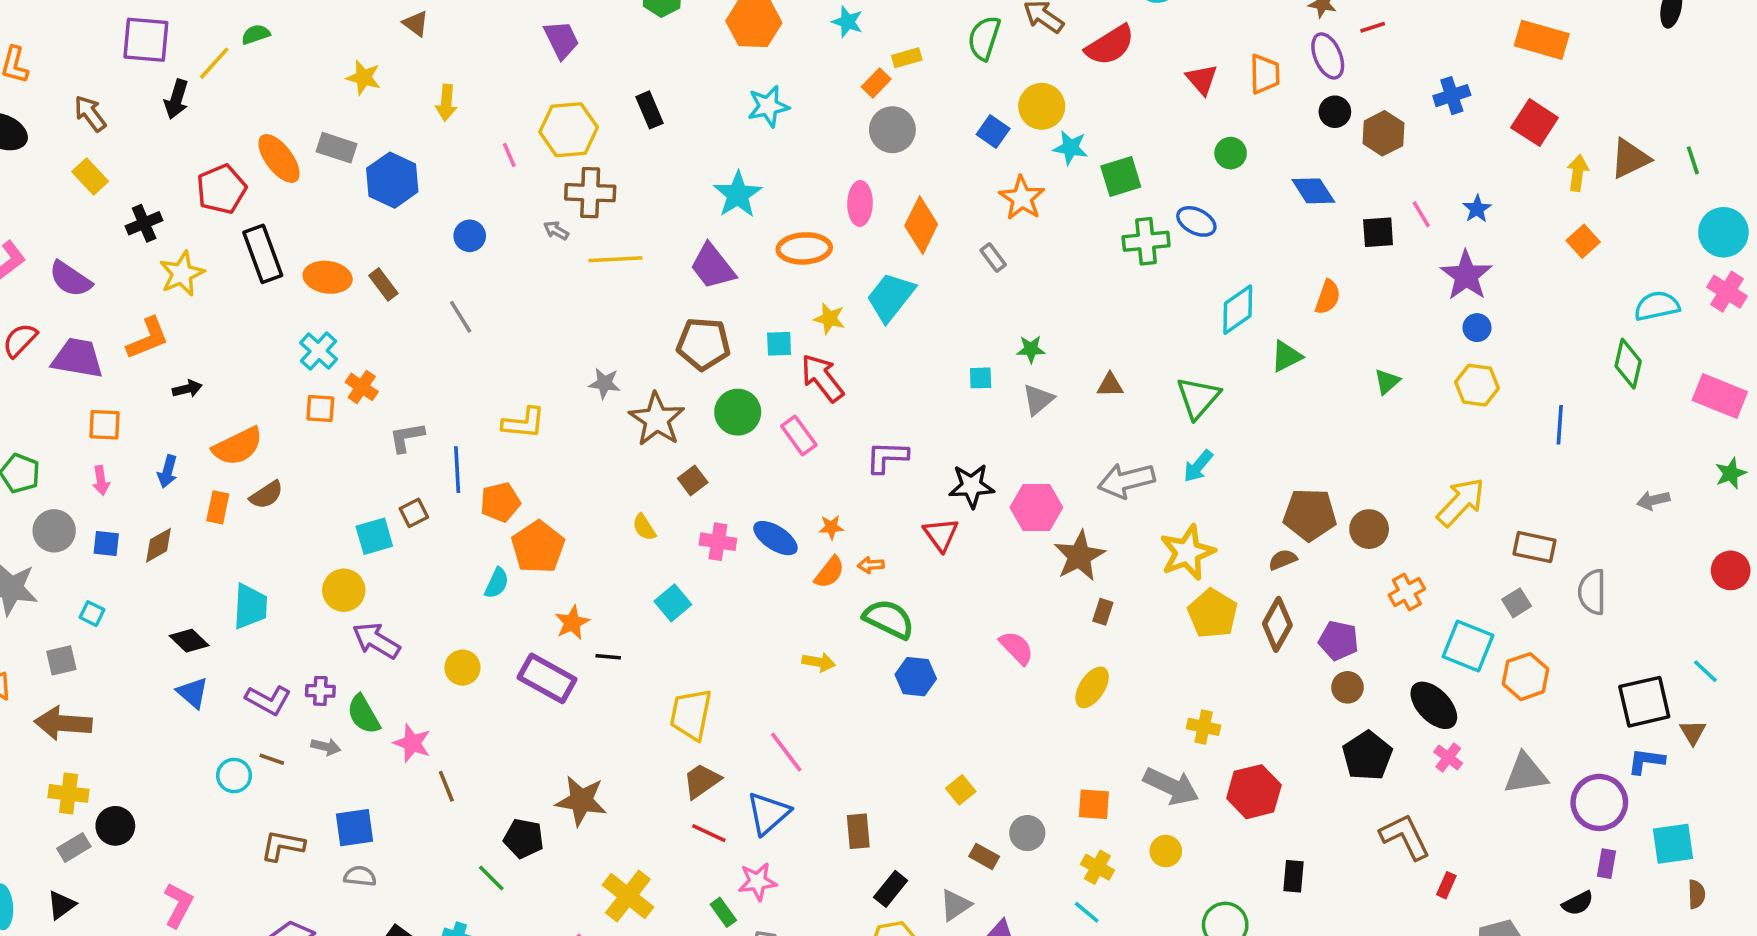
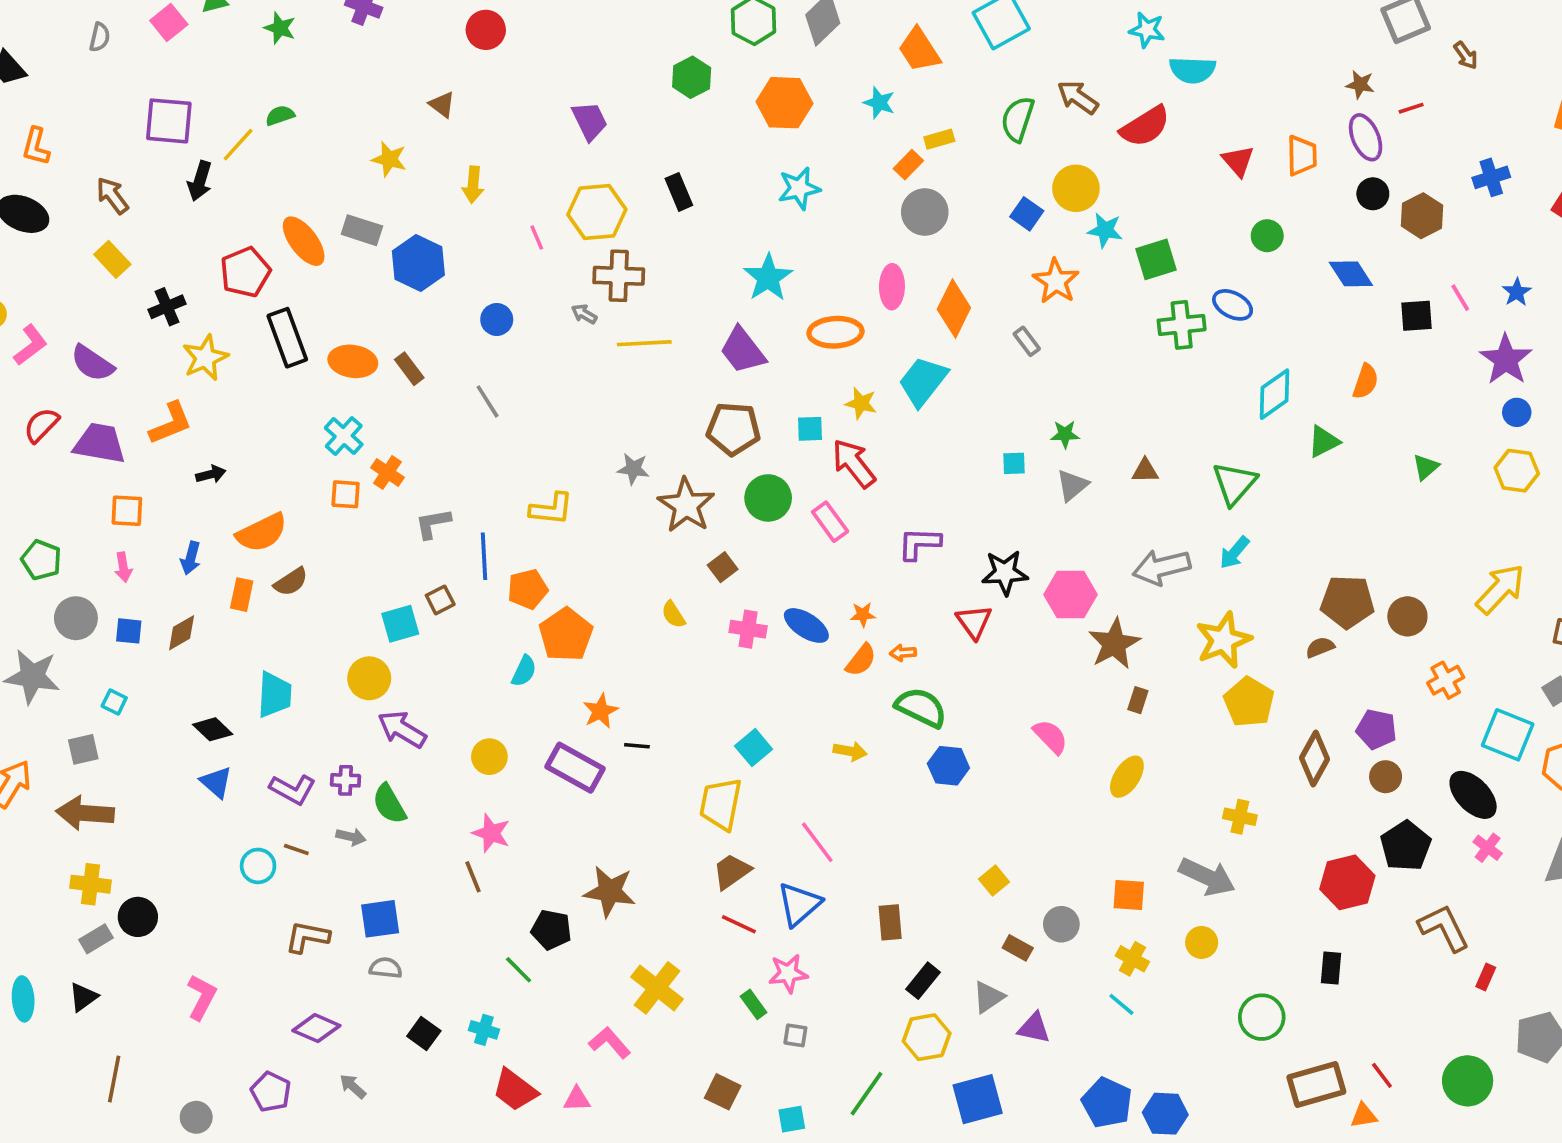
cyan square: (673, 603) -> (754, 748), moved
brown diamond: (1277, 624) -> (1315, 758), moved
pink star: (412, 743) -> (491, 833), moved
red hexagon: (1254, 792) -> (1347, 882), moved

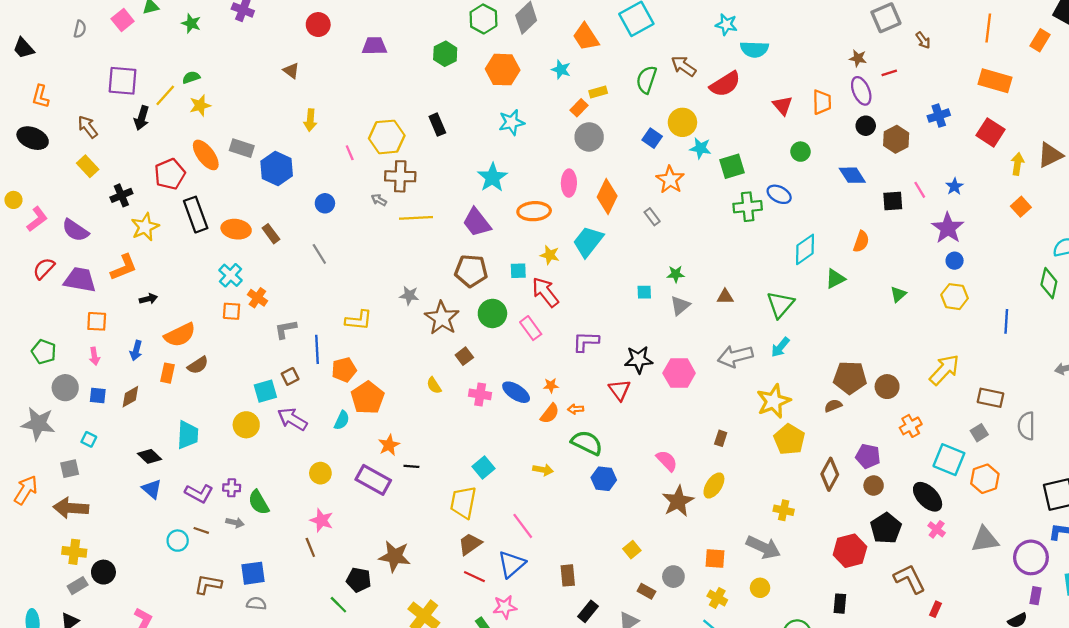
purple trapezoid: (590, 121) -> (374, 46), moved, turned -65
yellow star: (389, 159) -> (200, 105), moved, turned -30
brown star: (1114, 644) -> (678, 501), moved
purple arrow: (402, 729) -> (292, 419), moved

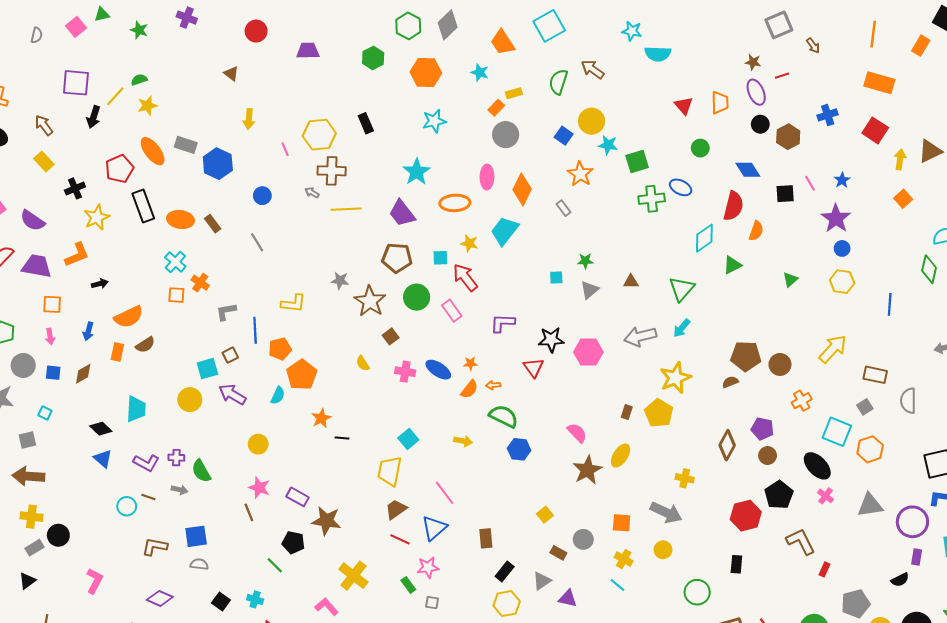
red semicircle: (725, 84) -> (733, 206), moved, turned -44
yellow pentagon: (789, 439) -> (659, 413), moved
purple rectangle: (373, 480) -> (298, 497), moved, size x0.7

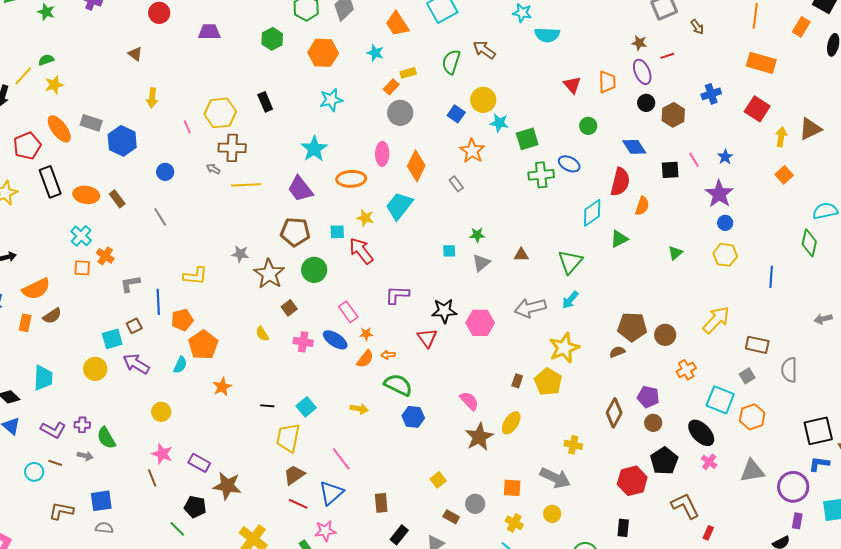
pink rectangle: (452, 311) -> (348, 312), moved
black line: (342, 438) -> (267, 406), moved

